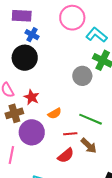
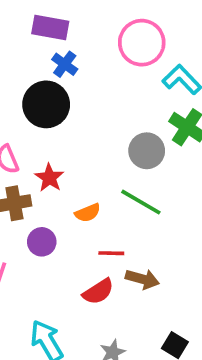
green line: (91, 119) -> (141, 202), moved
purple circle: (32, 132) -> (42, 242), size x0.6
brown arrow: (89, 146) -> (142, 279), turned -36

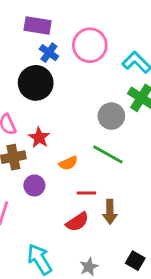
pink circle: (142, 43) -> (90, 45), moved
brown arrow: (142, 279) -> (110, 212), turned 75

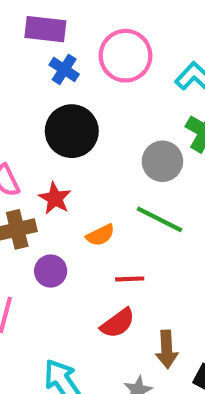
black circle: (36, 83) -> (72, 131), moved
brown arrow: (110, 212) -> (167, 349), moved

